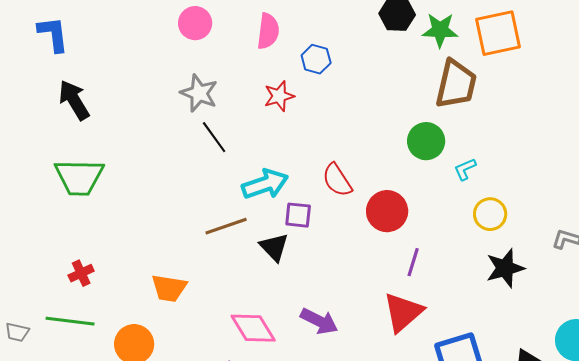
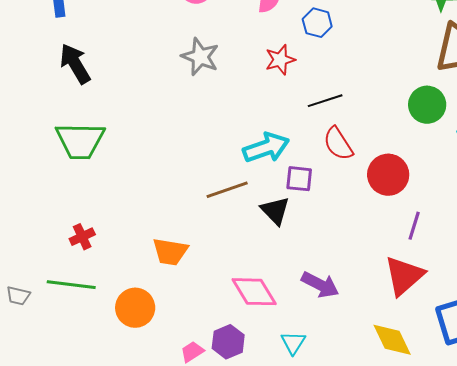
black line: (214, 137) -> (325, 101), moved, turned -72

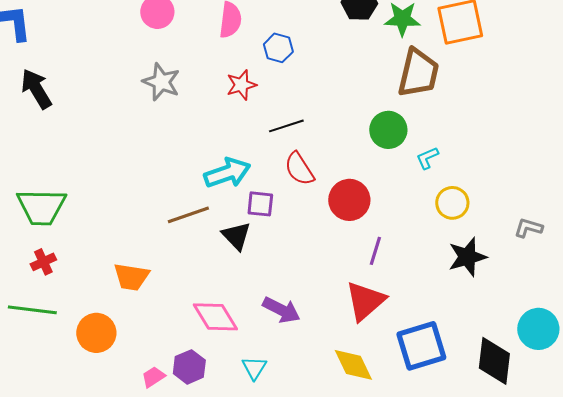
green trapezoid: (80, 141) -> (41, 207), moved

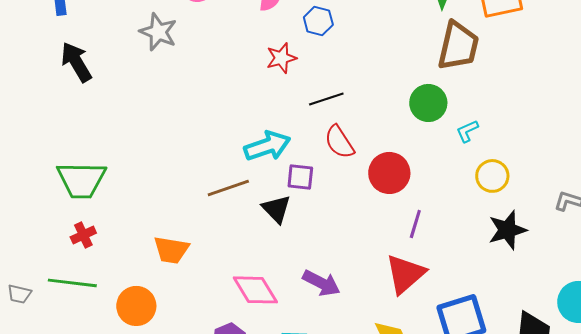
gray star: (161, 82) -> (158, 32), moved

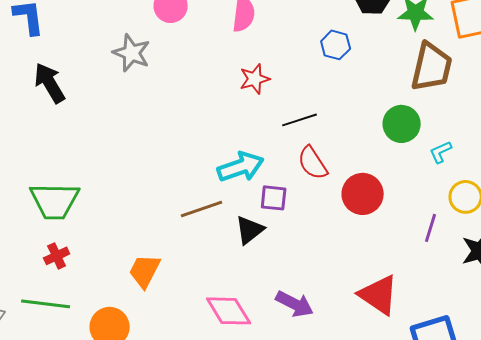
blue hexagon: (318, 21) -> (336, 45), moved
black triangle: (276, 209) -> (250, 230), turned 36
purple line: (415, 224) -> (431, 228), moved
orange trapezoid: (171, 250) -> (145, 271), turned 108
red triangle: (405, 274) -> (379, 295), turned -45

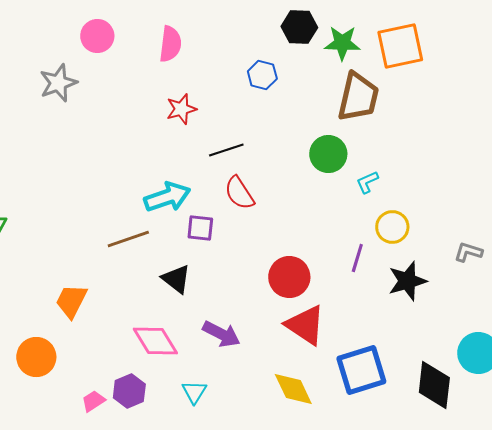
gray star: (132, 53) -> (58, 83), turned 30
red circle: (363, 194) -> (289, 277), moved
black triangle: (250, 230) -> (176, 279), moved, turned -44

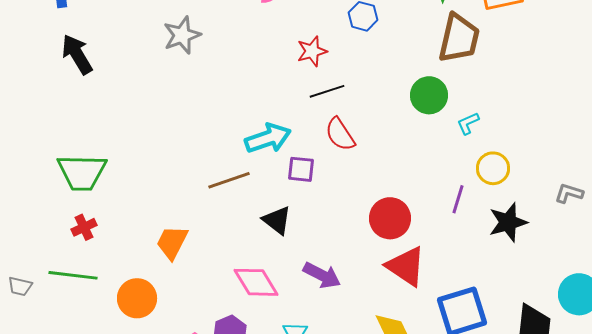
gray star: (58, 83) -> (182, 35), moved
red star: (181, 109) -> (312, 51), moved

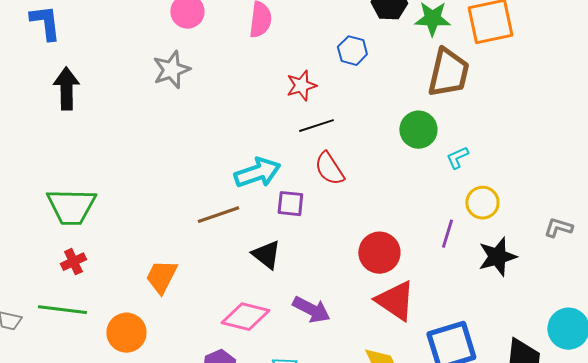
black arrow: (77, 54) -> (66, 89), turned 30
pink diamond: (256, 282) -> (245, 317), turned -45

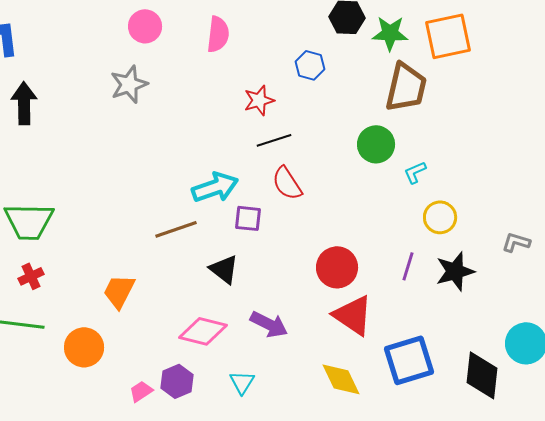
purple line: (447, 234) -> (408, 266), moved

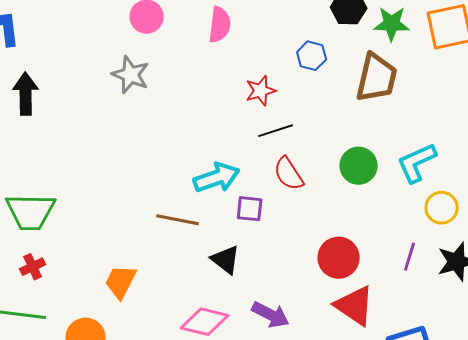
gray star: (129, 84) -> (131, 75), turned -30
brown trapezoid: (406, 87) -> (377, 78), moved
green circle: (376, 144) -> (359, 166), moved
cyan L-shape: (415, 172) -> (417, 163), size x1.8
brown line: (176, 229) -> (178, 220), turned 30

